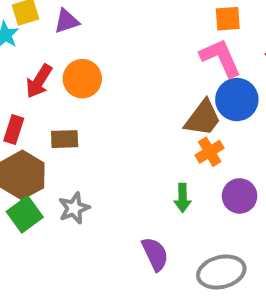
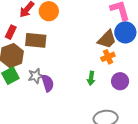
brown rectangle: (65, 139) -> (36, 40), size x1.5
purple semicircle: (155, 254) -> (48, 83), moved

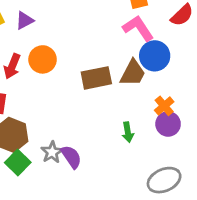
brown rectangle: (36, 40) -> (96, 78), moved
orange cross: (108, 57) -> (164, 106), moved

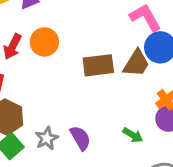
green arrow: (128, 132) -> (133, 135), moved, turned -54
purple semicircle: (71, 157) -> (80, 138), moved

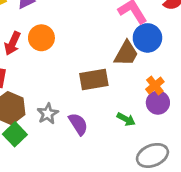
brown rectangle: (98, 65) -> (94, 79), moved
gray star: (47, 138) -> (48, 114), moved

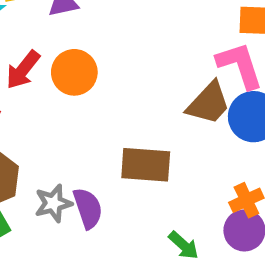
brown trapezoid: (126, 53) -> (209, 103), moved
purple semicircle: (78, 124) -> (88, 208), moved

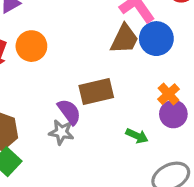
gray star: (53, 203) -> (61, 132), moved, turned -30
purple semicircle: (88, 208) -> (69, 112), moved

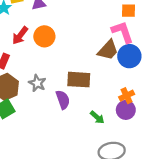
purple semicircle: (69, 112) -> (63, 100), moved
gray star: (61, 132) -> (37, 83), moved

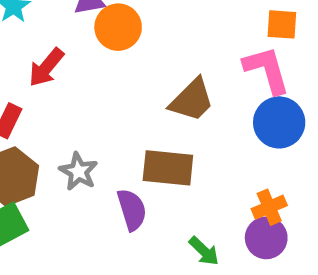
orange circle: (44, 36) -> (118, 27), moved
brown trapezoid: (108, 50) -> (192, 100), moved

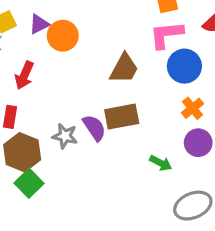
pink L-shape: (267, 70) -> (166, 35), turned -63
orange cross: (269, 207) -> (193, 108), moved
purple semicircle: (132, 210) -> (94, 128), moved

